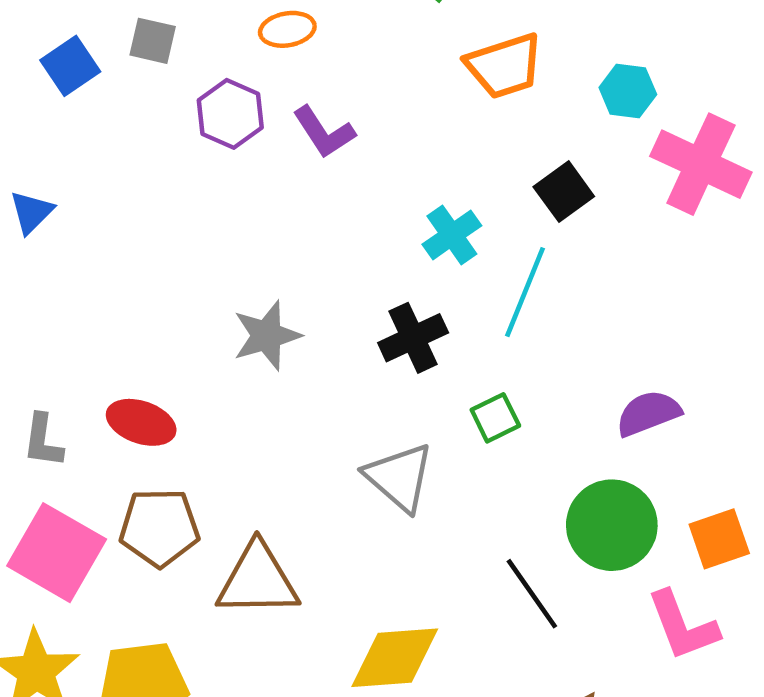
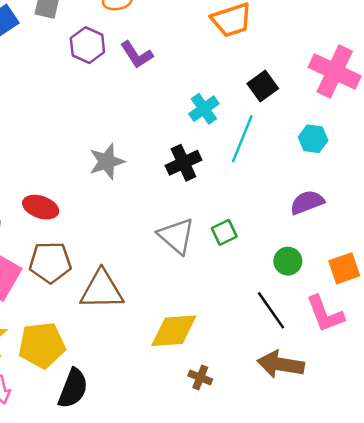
cyan hexagon: (628, 91) -> (313, 139), moved
green square: (495, 418) -> (224, 232), moved
green circle: (612, 525) -> (288, 261), size x0.6
black line: (532, 594) -> (271, 310), moved

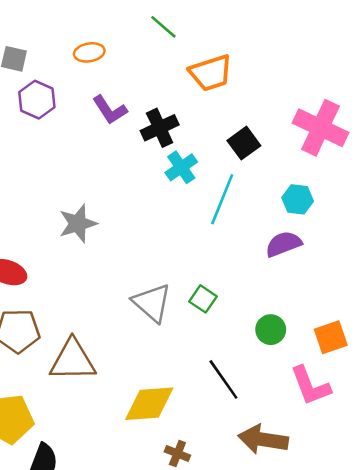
purple hexagon: (87, 45) -> (37, 100), moved
black cross: (183, 163) -> (160, 128), moved
purple semicircle: (307, 202) -> (283, 244), moved
green square: (224, 232) -> (203, 299), turned -30
black line: (271, 310) -> (223, 379), moved

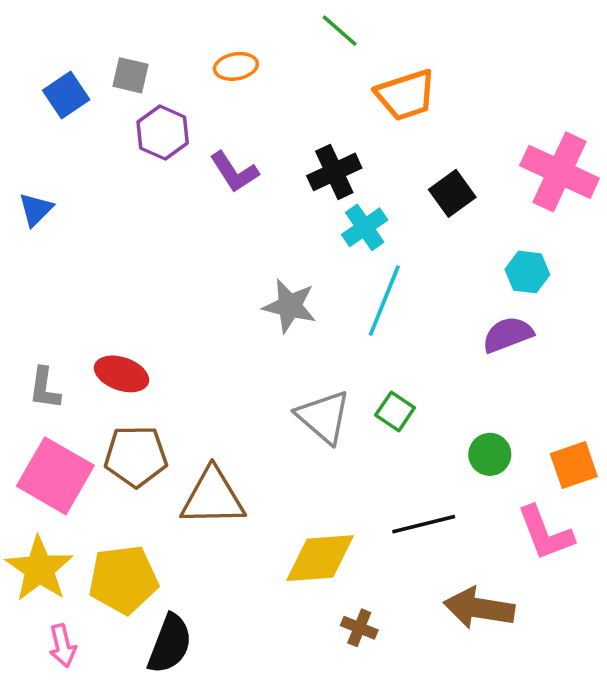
purple L-shape: (110, 110) -> (234, 172), moved
cyan line: (222, 199) -> (384, 301), moved
gray star: (78, 224) -> (290, 306), moved, turned 30
black line: (223, 379) -> (424, 524), turned -69

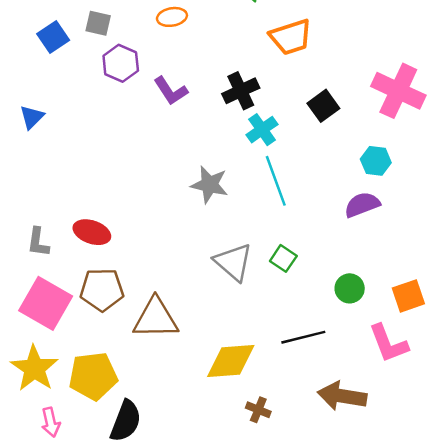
cyan line: (384, 301) -> (276, 181), turned -42

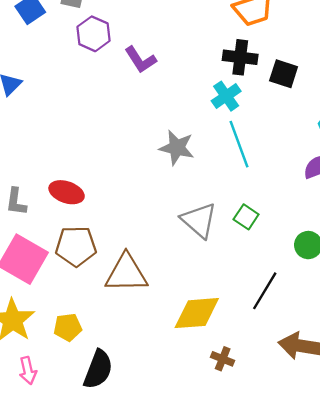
black cross: (241, 91) -> (240, 57), moved, turned 32
black square: (323, 106) -> (284, 74), turned -36
black line: (303, 337) -> (265, 291), turned -45
yellow pentagon: (93, 376) -> (68, 327), size x0.6

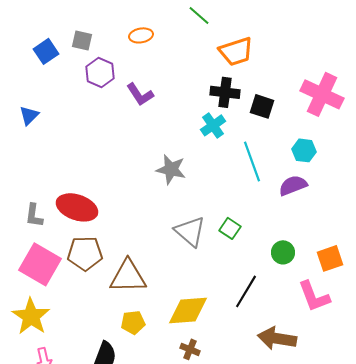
cyan line: (239, 144) -> (252, 161), moved
red ellipse: (67, 192) -> (77, 207), size x1.4
yellow pentagon: (68, 327) -> (133, 322), moved
brown cross: (223, 359) -> (190, 349), moved

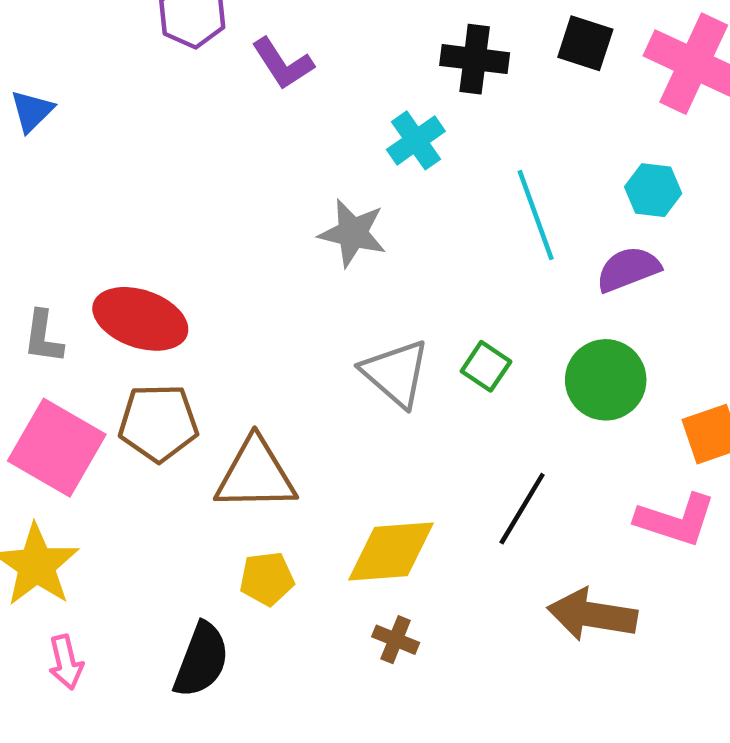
black square: (262, 106) -> (585, 43), moved
cyan cross: (213, 125) -> (416, 140), moved
green circle: (283, 252) -> (606, 380), moved, size x1.5
pink L-shape: (314, 296) -> (676, 520), turned -51

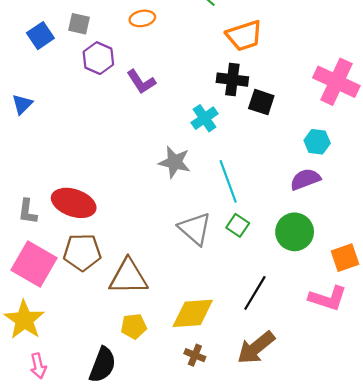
black square: (585, 43) -> (261, 102), moved
cyan line: (536, 215) -> (228, 181), moved
brown arrow: (592, 615) -> (256, 348), moved, turned -48

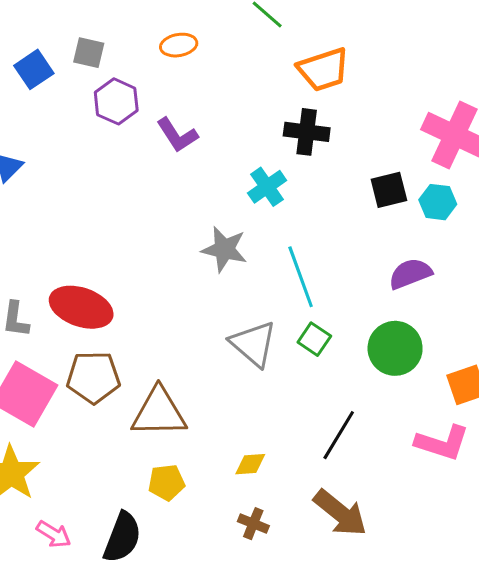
black square: (261, 102) -> (389, 190), moved, turned -32
cyan hexagon: (317, 142) -> (438, 202), moved
yellow diamond: (193, 313) -> (250, 464), size x0.5
brown arrow: (256, 348) -> (340, 513), turned -102
pink arrow: (38, 366) -> (54, 534), moved, turned -45

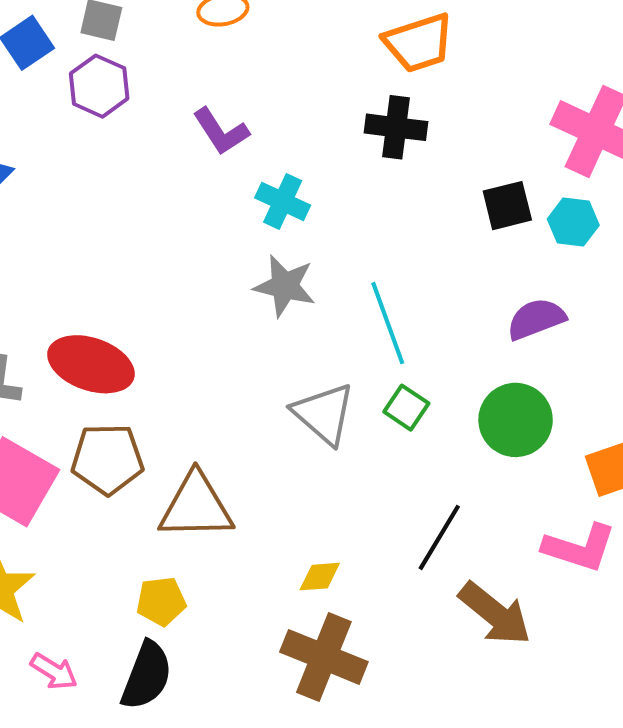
purple hexagon: (116, 101) -> (99, 86), moved
cyan cross: (267, 187) -> (283, 201), moved, turned -30
yellow pentagon: (166, 482) -> (161, 601), moved
brown arrow: (340, 513) -> (495, 614), moved
brown cross: (253, 524) -> (324, 657), size x2.0

